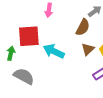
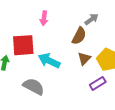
gray semicircle: (24, 76) -> (34, 87), moved

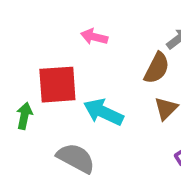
pink arrow: (44, 18) -> (94, 37), turned 96

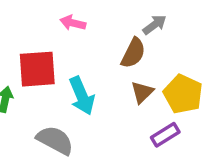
cyan arrow: (103, 112) -> (82, 96), turned -138

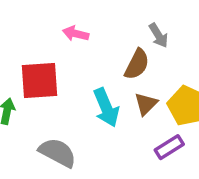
gray arrow: (155, 25) -> (159, 35), turned 95
cyan arrow: (82, 96) -> (106, 108), moved

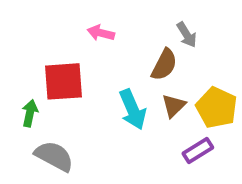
gray semicircle: (58, 153) -> (54, 156), moved

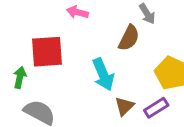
brown triangle: (174, 106) -> (124, 106), moved

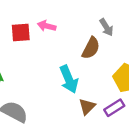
red square: (47, 52) -> (21, 32), moved, size x0.7

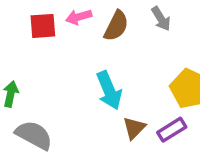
pink arrow: (47, 26) -> (79, 17), turned -30
brown semicircle: (91, 48) -> (116, 26), moved

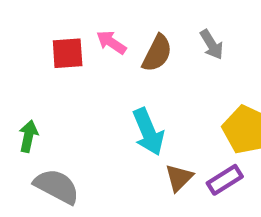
pink arrow: (79, 17) -> (111, 42), turned 50

